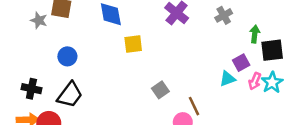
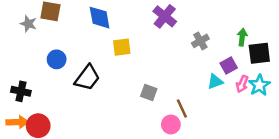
gray cross: (224, 15) -> (200, 41), moved
gray square: (160, 90) -> (149, 93), turned -35
black trapezoid: (70, 95) -> (87, 78), moved

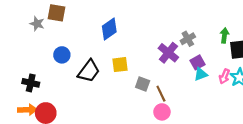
purple cross: (165, 16) -> (168, 53), moved
blue diamond: (100, 18) -> (109, 29), moved, turned 65
yellow square: (122, 47) -> (120, 65), moved
purple square: (229, 65) -> (197, 62), moved
brown line: (182, 109) -> (161, 94), moved

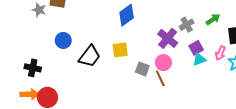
blue diamond: (109, 29) -> (127, 15), moved
green arrow: (224, 36) -> (213, 19), moved, turned 48
pink arrow: (224, 76) -> (220, 53), moved
pink circle: (162, 112) -> (163, 63), moved

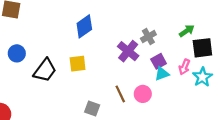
green arrow: (213, 19) -> (187, 31), moved
pink circle: (163, 63) -> (143, 94), moved
gray square: (142, 69) -> (92, 109), moved

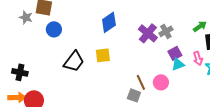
purple cross: (128, 51) -> (148, 33), moved
blue circle: (17, 53) -> (54, 29), moved
pink arrow: (184, 67) -> (198, 58), turned -40
gray square: (92, 109) -> (134, 95), moved

